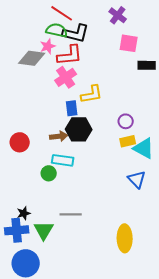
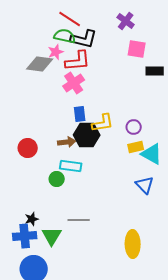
yellow L-shape: (92, 94) -> (103, 123), moved

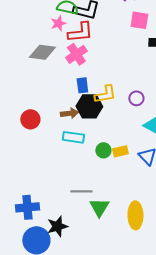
gray diamond: (40, 64) -> (42, 52), moved
yellow rectangle: (136, 147) -> (120, 151), moved
green circle: (57, 179) -> (103, 150), moved
black star: (32, 219) -> (57, 226), moved, size x1.5
green triangle: (52, 236) -> (99, 207), moved

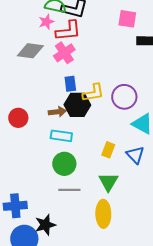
purple circle: (136, 98) -> (124, 97), size x1.6
green circle: (103, 150) -> (64, 164), moved, size x1.5
yellow rectangle: (120, 151) -> (108, 150), turned -56
green triangle: (99, 207) -> (108, 182), moved
yellow ellipse: (135, 215) -> (103, 214), moved

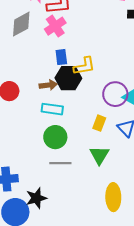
gray diamond: (30, 51) -> (21, 24), turned -36
purple circle: (124, 97) -> (115, 94), moved
yellow ellipse: (103, 214) -> (113, 197), moved

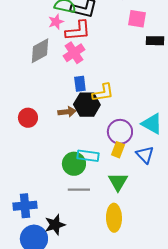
purple circle: (115, 94) -> (120, 132), moved
cyan rectangle: (52, 109) -> (88, 156), moved
yellow ellipse: (113, 197) -> (114, 218), moved

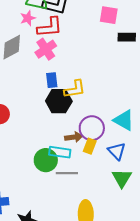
brown arrow: (67, 112) -> (74, 137), moved
green triangle: (118, 182) -> (122, 178), moved
gray line: (79, 190) -> (67, 173), moved

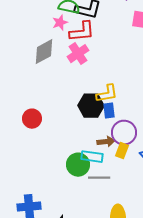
blue rectangle: (52, 80) -> (109, 111), moved

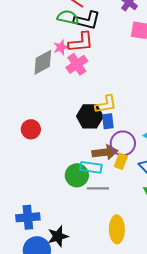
pink star: (60, 23) -> (61, 47), moved
brown arrow: (106, 142) -> (105, 152), size x1.4

